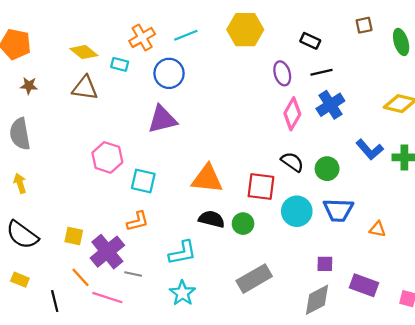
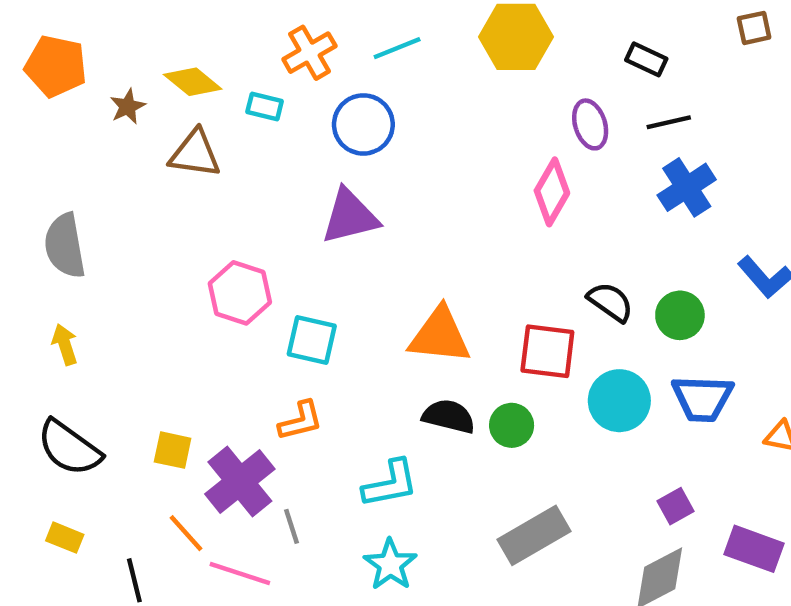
brown star: (29, 86) -> (128, 107), moved, turned -30
pink diamond: (292, 114) -> (552, 192), moved
purple square: (325, 264) -> (675, 506), turned -30
gray line: (133, 274) -> (292, 526), turned 60

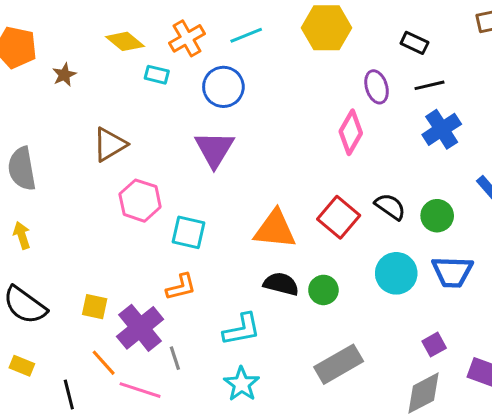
yellow diamond: (193, 82) -> (125, 41), moved
brown triangle: (195, 154) -> (110, 144), moved, turned -39
purple triangle: (350, 217) -> (214, 149), turned -45
red square: (547, 351) -> (339, 217), moved, turned 33

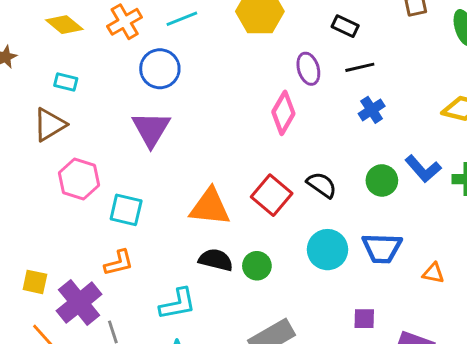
cyan rectangle: (157, 75) -> (66, 82), moved
blue cross: (442, 129) -> (372, 110), size x0.7
green circle: (437, 216) -> (382, 180), moved
purple square: (434, 345) -> (364, 319), turned 30

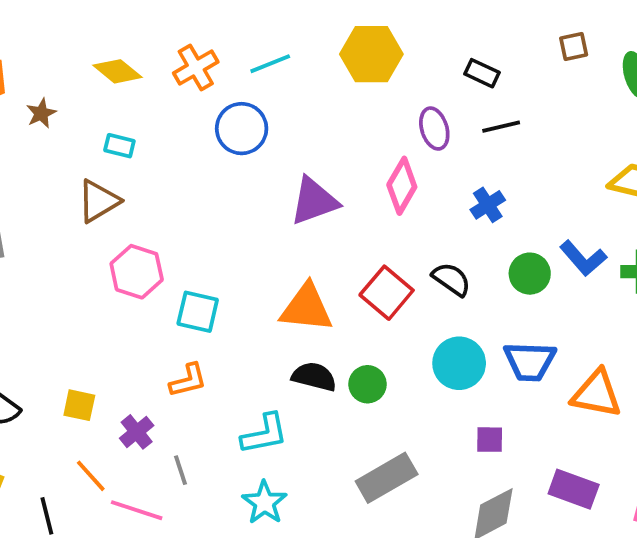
blue cross: (372, 110) -> (488, 205), moved
purple triangle: (151, 129) -> (314, 201), moved, turned 39
orange triangle: (433, 273) -> (597, 394), size x1.8
purple cross: (79, 303) -> (137, 432), size x0.6
purple square: (364, 319) -> (490, 440), moved

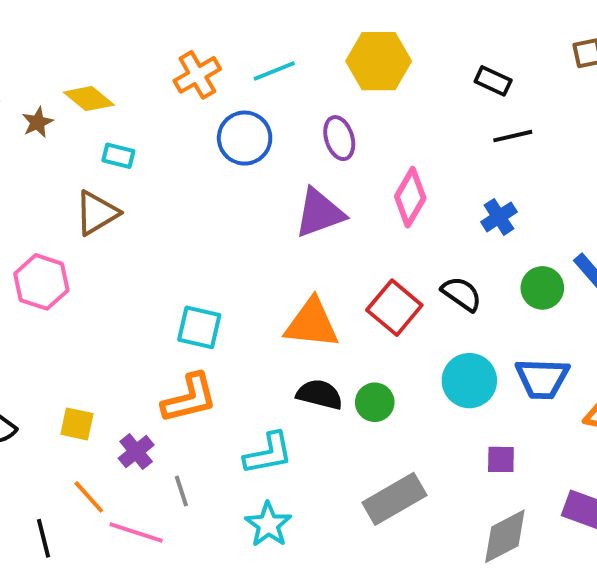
yellow diamond: (118, 71) -> (89, 99), moved
purple ellipse: (434, 129) -> (339, 138), moved
pink hexagon: (137, 272) -> (41, 282), moved
orange L-shape: (188, 380) -> (189, 398), size x1.4

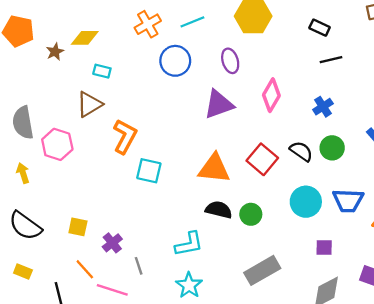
yellow diamond: (89, 99) -> (85, 38), turned -40
green circle: (542, 288) -> (332, 148), moved
orange L-shape: (189, 398) -> (125, 136), moved, turned -48

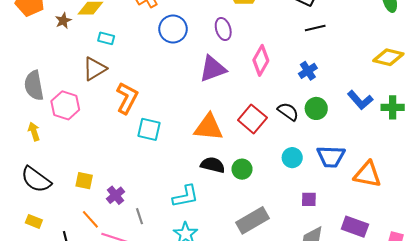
cyan circle: (306, 202) -> (292, 158), size x0.7

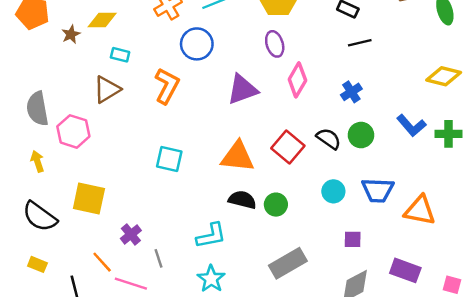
purple ellipse: (223, 29) -> (275, 44), moved
orange L-shape: (127, 98) -> (167, 86), moved
yellow square: (84, 181) -> (89, 199), moved, size x1.6

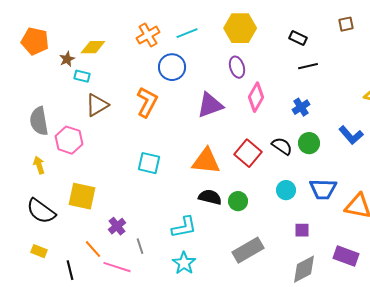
cyan rectangle: (120, 55) -> (82, 76), moved

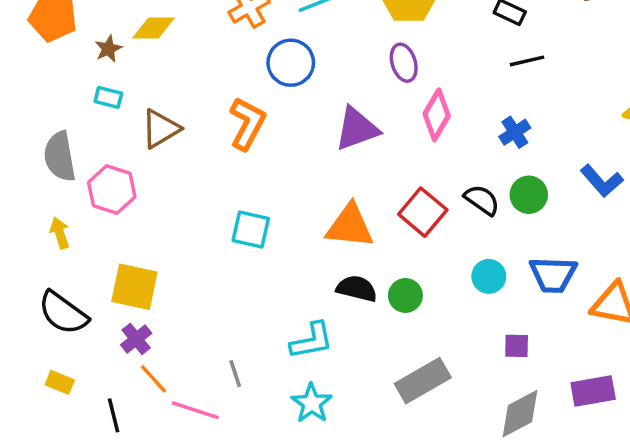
cyan rectangle: (82, 76) -> (108, 97), moved
purple cross: (117, 226) -> (136, 339), moved
purple rectangle: (346, 256) -> (593, 391), turned -30

